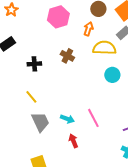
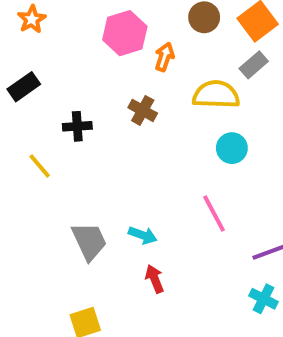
orange arrow: (88, 29) -> (164, 57), moved
yellow line: (31, 97) -> (40, 166), moved
pink line: (93, 118) -> (214, 213), moved

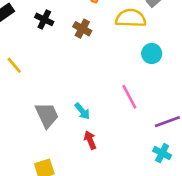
black cross: (77, 126) -> (44, 19), moved, turned 30
cyan circle: (232, 148) -> (152, 54), moved
cyan arrow: (143, 235) -> (82, 111), turned 30

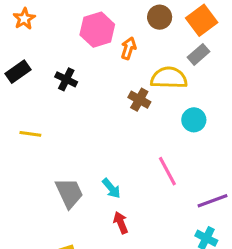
brown cross: (82, 29) -> (139, 100), moved
yellow line: (14, 65) -> (30, 134), turned -42

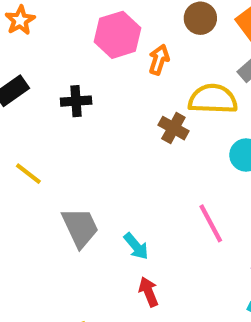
black cross: (66, 79) -> (76, 101), turned -30
yellow line: (30, 134) -> (28, 174), turned 30
gray trapezoid: (69, 193) -> (80, 228), moved

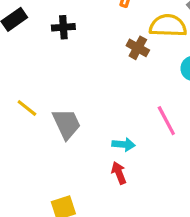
yellow line: (28, 174) -> (27, 108), moved
cyan arrow: (136, 246) -> (124, 144), moved, turned -45

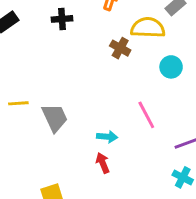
black cross: (63, 27) -> (62, 19), moved
yellow line: (27, 108) -> (18, 103), turned -42

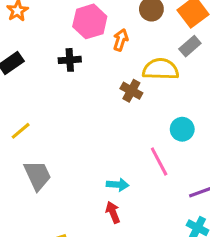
cyan circle: (171, 67) -> (182, 129), moved
yellow line: (18, 103) -> (21, 131), moved, turned -36
gray trapezoid: (55, 118) -> (37, 175), moved

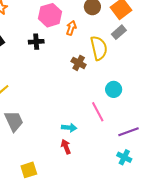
yellow semicircle: (161, 69) -> (99, 48), turned 75

